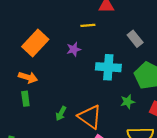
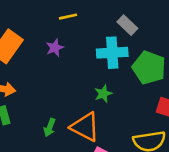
cyan cross: (108, 67) -> (112, 53), moved
green star: (128, 102) -> (103, 94), moved

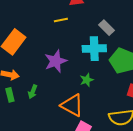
purple star: (55, 48) -> (56, 61), moved, size x1.6
green arrow: (50, 128) -> (33, 92), moved

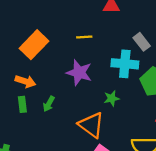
yellow line: (61, 20) -> (84, 37), moved
purple star: (56, 61) -> (79, 73), turned 30

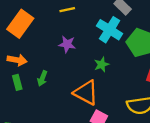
cyan cross: (125, 64) -> (110, 30), turned 35
purple star: (79, 73) -> (67, 44), size x0.7

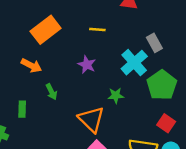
green arrow: (42, 78) -> (51, 92), turned -64
green rectangle: (17, 82) -> (22, 109), moved

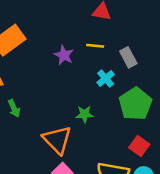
yellow line: (97, 30) -> (95, 46), moved
cyan cross: (134, 63) -> (106, 78), size x0.6
purple star: (87, 65) -> (64, 55), moved

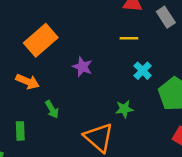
purple star: (64, 55) -> (82, 67), moved
gray rectangle: (128, 57) -> (166, 17), moved

